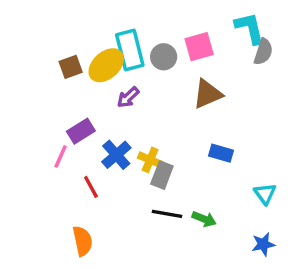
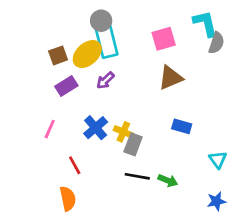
gray circle: (164, 57) -> (101, 21), moved
purple rectangle: (81, 131) -> (66, 86), moved
red line: (91, 187) -> (75, 165), moved

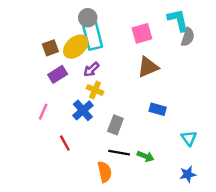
yellow cross: (123, 132) -> (95, 90), moved
orange semicircle: (68, 199) -> (105, 172), moved

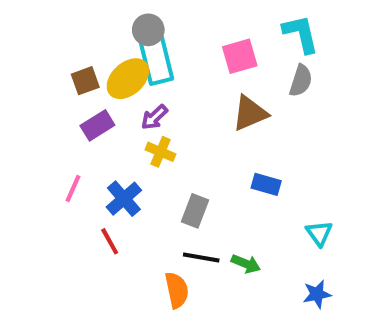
gray semicircle: (188, 37) -> (301, 81), moved
blue cross: (83, 110) -> (124, 199), moved

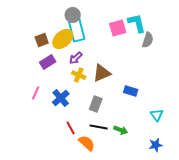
cyan L-shape: (301, 34) -> (137, 23), moved
brown triangle: (250, 113) -> (102, 73), moved
red line: (110, 241) -> (71, 128), moved
orange semicircle: (177, 290) -> (87, 143), turned -36

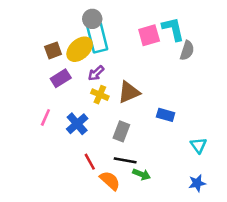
green arrow: (121, 130) -> (142, 174), moved

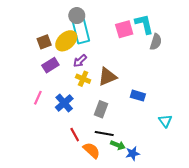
blue star: (197, 183) -> (133, 154), moved

